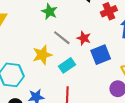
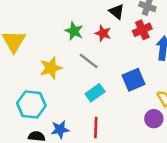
red star: (84, 38) -> (103, 33), moved
yellow star: (42, 55) -> (51, 68), moved

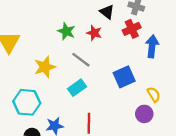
cyan rectangle: (95, 93) -> (77, 88), moved

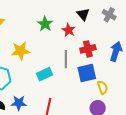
red cross: (132, 29) -> (88, 49), moved
gray line: (81, 60) -> (66, 59), moved, turned 42
yellow semicircle: (154, 94) -> (103, 87), moved

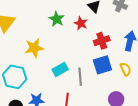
gray line: (66, 59) -> (80, 77), moved
yellow semicircle: (103, 87) -> (126, 69), moved

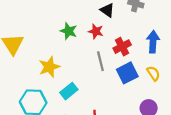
cyan rectangle: (60, 69) -> (69, 91), moved
gray line: (80, 77) -> (100, 61), moved

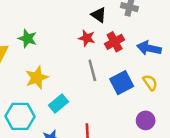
green star: (69, 31) -> (27, 38), moved
blue arrow: (153, 42) -> (149, 48), turned -80
red cross: (122, 47) -> (115, 42), moved

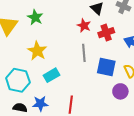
yellow star: (37, 78) -> (37, 51), turned -30
blue square: (122, 83) -> (106, 67), turned 30
purple circle: (146, 120) -> (120, 91), moved

